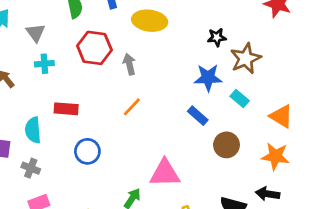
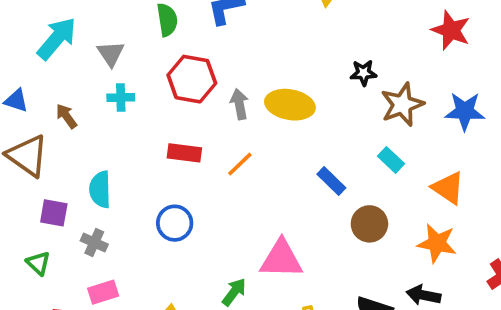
yellow ellipse: (150, 21) -> (290, 105), moved
blue star: (208, 78) -> (465, 111), moved
red rectangle: (66, 109) -> (184, 153), moved

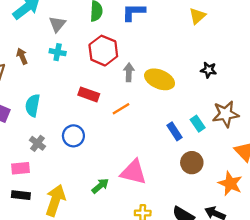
brown star: (402, 104) -> (226, 114), moved
cyan rectangle: (391, 160) -> (198, 124), moved
gray cross: (94, 242) -> (37, 143), moved

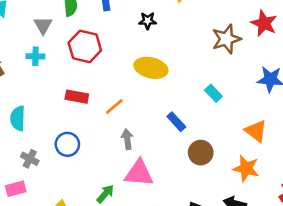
gray triangle: (57, 24) -> (43, 25), moved
black star: (209, 70) -> (148, 21), moved
gray arrow: (129, 72) -> (127, 139), moved
brown star: (226, 114) -> (226, 39), moved
cyan rectangle: (198, 124) -> (213, 93), moved

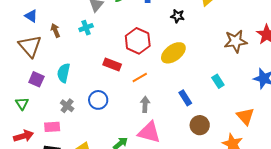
red hexagon: (85, 46) -> (138, 41), moved
cyan cross: (35, 56) -> (86, 28), turned -32
yellow ellipse: (151, 68) -> (173, 53), turned -60

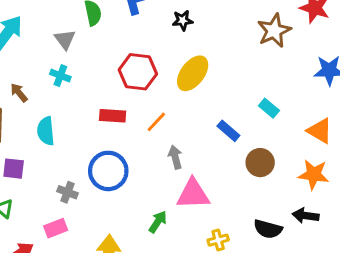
cyan cross: (86, 28) -> (60, 76), turned -32
cyan semicircle: (64, 73) -> (46, 131), moved
cyan rectangle: (218, 81) -> (269, 108), moved
blue circle: (98, 100) -> (108, 171), size x1.4

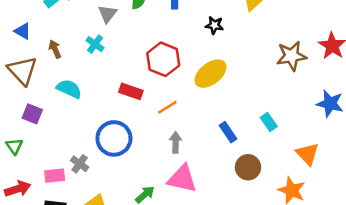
cyan semicircle: (46, 131) -> (69, 89), turned 105
gray cross: (68, 192) -> (80, 164), moved

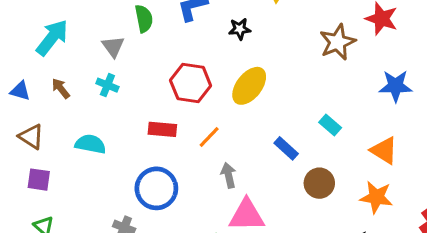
brown arrow: (55, 49) -> (61, 88), moved
brown triangle: (22, 71) -> (31, 137), size x0.7
purple square: (32, 114) -> (39, 180), moved

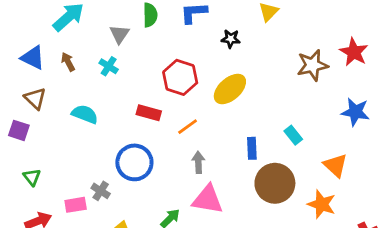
blue triangle: (20, 91) -> (33, 58), size x1.4
blue rectangle: (286, 148) -> (252, 148), turned 35
purple square: (39, 180) -> (19, 130), moved
brown circle: (319, 183) -> (275, 183), size x1.5

